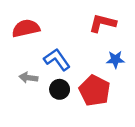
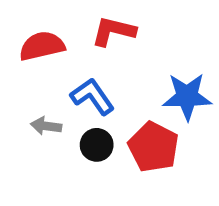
red L-shape: (102, 23) -> (113, 31), moved
blue star: (115, 59) -> (187, 96), size x1.6

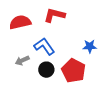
blue star: (187, 96) -> (90, 46), size x0.6
gray arrow: (46, 126) -> (22, 60), turned -32

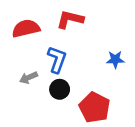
blue L-shape: (44, 46) -> (57, 59), turned 55
red pentagon: (74, 71) -> (95, 107), moved

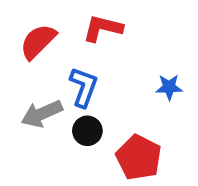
red semicircle: (26, 28) -> (38, 42), turned -32
gray arrow: (28, 78) -> (42, 114), size x1.5

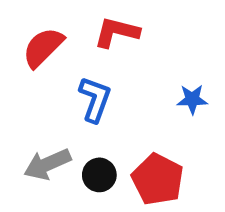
gray arrow: (42, 114) -> (47, 164), moved
black circle: (87, 131) -> (99, 175), moved

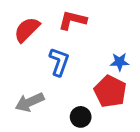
black circle: (99, 175) -> (81, 117), moved
red pentagon: (158, 179) -> (110, 91), moved

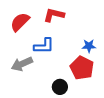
blue L-shape: (59, 62) -> (44, 46), turned 70
gray arrow: (30, 102) -> (22, 64), moved

